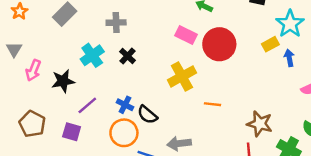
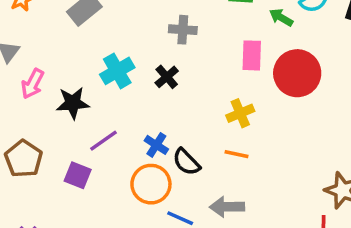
gray cross: (116, 23) -> (183, 30), moved
pink rectangle: (186, 35) -> (252, 55), turned 60
yellow cross: (182, 76) -> (240, 113), size x0.7
orange line: (213, 104) -> (236, 154), moved

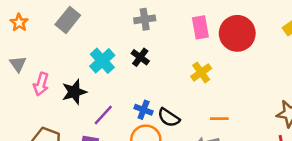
orange line: (236, 154) -> (219, 119), moved

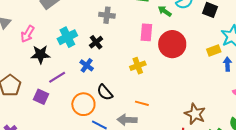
pink arrow: (41, 84) -> (28, 34), moved
blue cross: (144, 110) -> (87, 65), moved

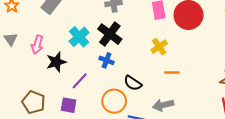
black cross: (96, 42) -> (110, 34), size x1.6
orange line: (142, 103) -> (172, 73), moved

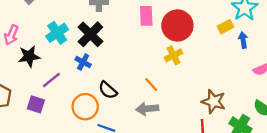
yellow cross: (159, 47) -> (173, 55), moved
orange line: (172, 73) -> (151, 85), turned 40
gray arrow: (163, 105) -> (147, 109), moved

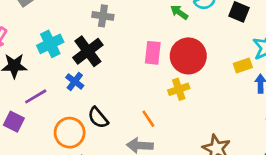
pink rectangle: (146, 16) -> (153, 53), moved

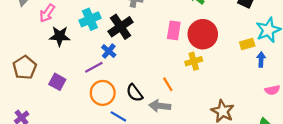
purple line: (36, 96) -> (94, 67), moved
black semicircle: (98, 118) -> (135, 93), moved

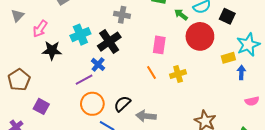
red circle: (203, 34) -> (200, 36), moved
purple square: (57, 82) -> (41, 106), moved
orange line: (168, 84) -> (151, 73), moved
black semicircle: (135, 93) -> (122, 104), turned 84

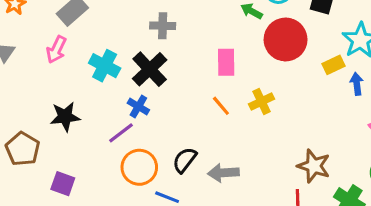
pink arrow: (40, 29) -> (56, 50), moved
cyan cross: (80, 35) -> (105, 66), turned -30
black star: (52, 50) -> (65, 117), moved

